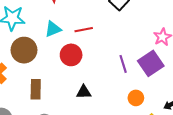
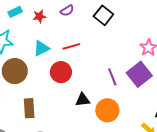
black triangle: (84, 92) -> (83, 100), moved
orange circle: (136, 98) -> (107, 110), moved, size x1.5

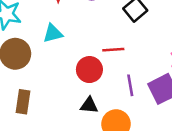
red line: (71, 46) -> (113, 50), moved
red circle: (61, 72) -> (89, 70), moved

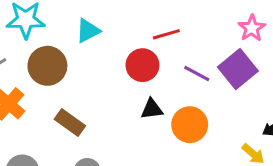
purple line: (130, 85) -> (197, 74), turned -40
brown rectangle: (23, 102) -> (70, 123), turned -50

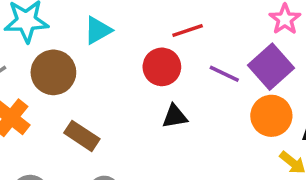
orange circle: (190, 125) -> (271, 116), moved

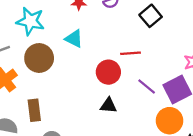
cyan triangle: (98, 30) -> (74, 39), turned 42
brown rectangle: (82, 136) -> (34, 110), moved, turned 35

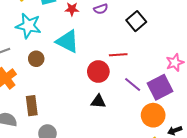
cyan triangle: (74, 39) -> (67, 41), size x1.4
brown circle: (39, 58) -> (36, 59), size x0.6

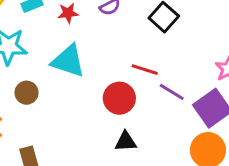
red line: (118, 55) -> (145, 70), turned 30
purple line: (133, 85) -> (172, 92), moved

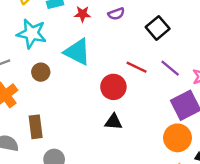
purple line: (172, 92) -> (170, 68), moved

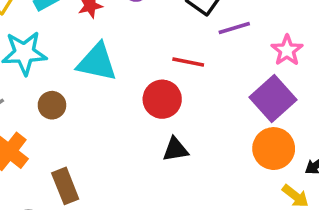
purple line: (170, 68) -> (234, 28), moved, turned -42

